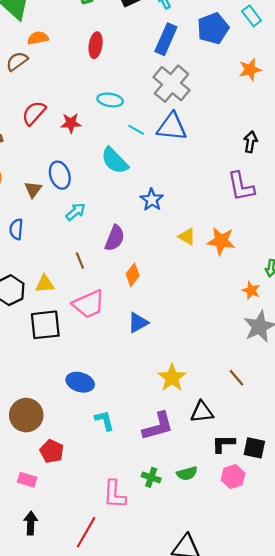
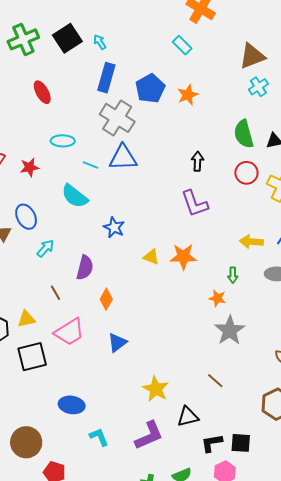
blue pentagon: (213, 28) -> (150, 88), moved
red ellipse: (96, 45) -> (42, 92), turned -30

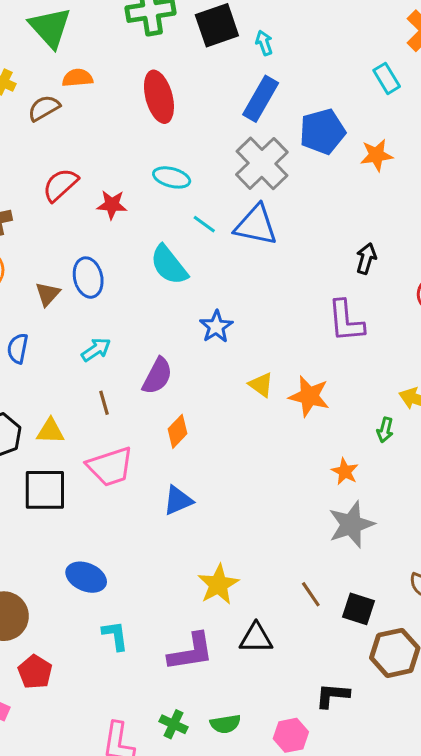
red ellipse: (42, 92) -> (159, 97), size x1.4
cyan arrow: (45, 248) -> (96, 350), moved
green arrow: (233, 275) -> (385, 430), moved
black L-shape: (212, 443) -> (332, 695), moved
black square: (241, 443) -> (358, 609), moved

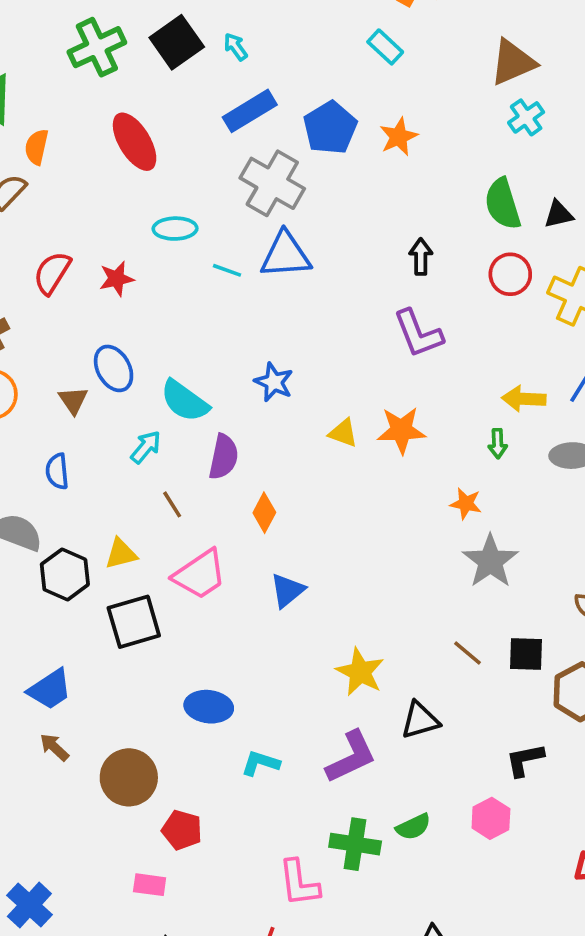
orange semicircle: (77, 78) -> (37, 147), turned -56
blue rectangle: (261, 99) -> (250, 111), turned 45
cyan semicircle: (169, 265) -> (185, 401), moved
cyan L-shape: (115, 636) -> (260, 763), turned -48
green cross: (173, 724) -> (355, 844), size x1.5

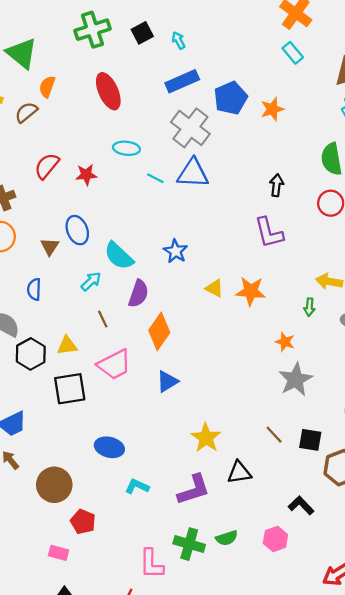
black square: (177, 42) -> (142, 33), size x0.7
cyan rectangle: (385, 47) -> (293, 53), moved
orange diamond: (264, 513) -> (159, 331), size x1.5
black L-shape: (525, 760) -> (301, 505), turned 50

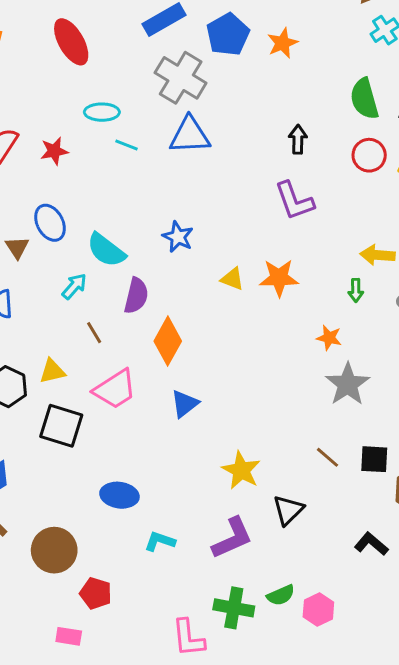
cyan line: (155, 178) -> (126, 145), moved
black square: (70, 389) -> (61, 426), turned 32
black triangle: (239, 472) -> (288, 510), turned -30
pink hexagon: (275, 539) -> (318, 610), moved

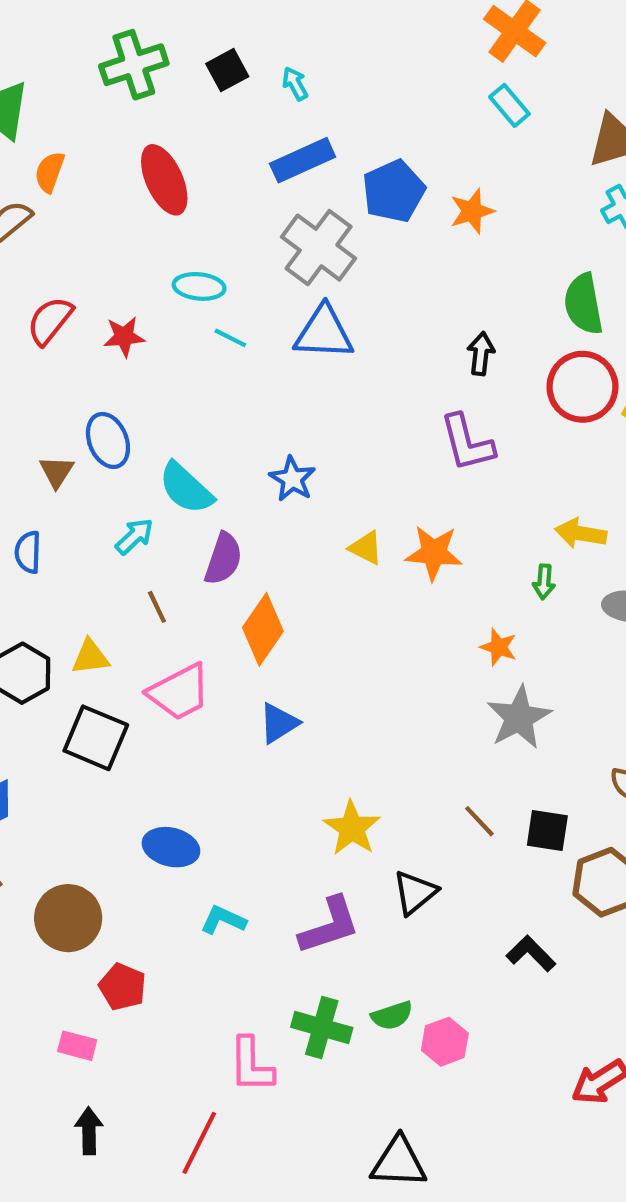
red circle: (369, 155) -> (582, 387), size x1.4

